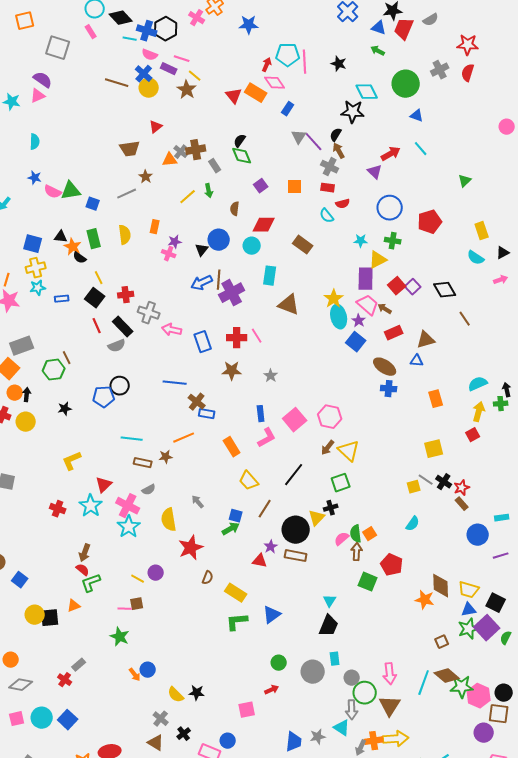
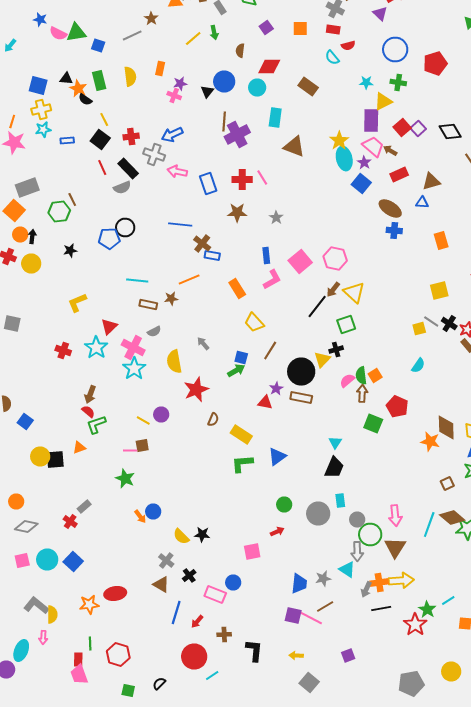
blue arrow: (202, 283) -> (172, 134), moved
black line: (294, 475) -> (317, 306), moved

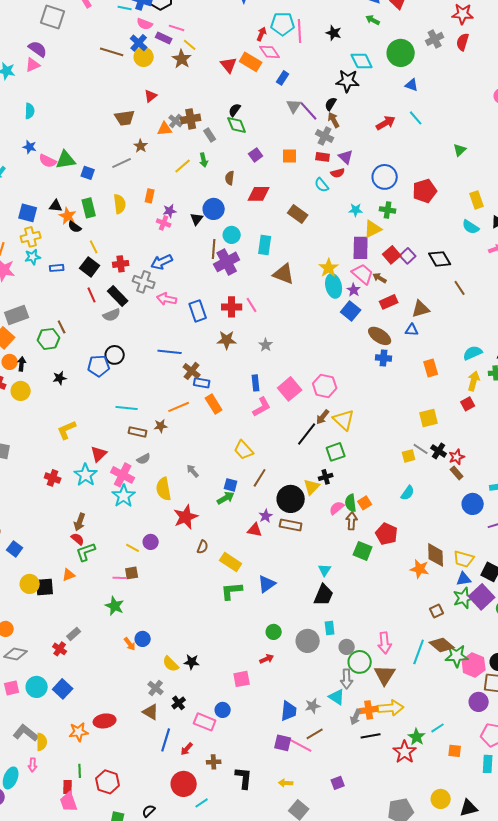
purple triangle: (380, 14) -> (346, 157), moved
cyan circle: (257, 88) -> (232, 235), moved
orange rectangle: (237, 288) -> (214, 404), moved

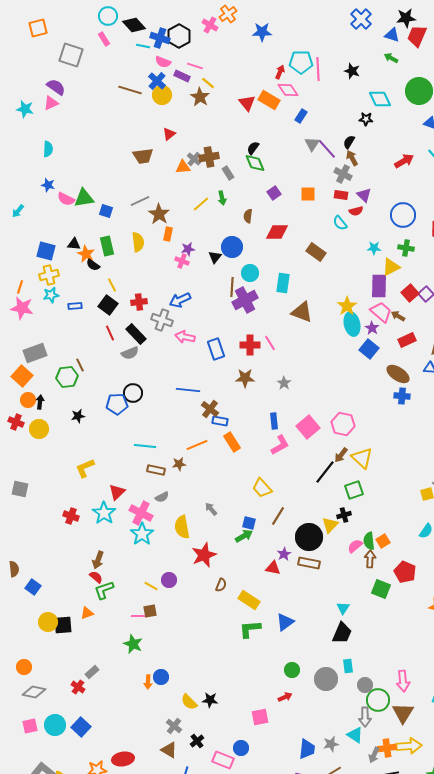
black star: (348, 81) -> (366, 119), size x0.6
brown star: (141, 146) -> (159, 214), moved, size x1.5
orange arrow: (130, 644) -> (148, 682), turned 40

